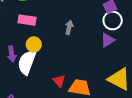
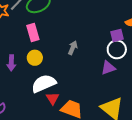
pink rectangle: (27, 20) -> (33, 32), turned 54
white semicircle: (27, 62) -> (44, 84), moved, turned 35

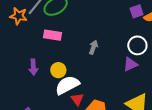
pink rectangle: (33, 32) -> (52, 35), turned -60
purple square: (117, 35) -> (137, 11), moved
yellow circle: (35, 58) -> (58, 70), moved

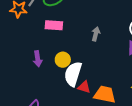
white semicircle: (67, 85) -> (73, 74), turned -40
red triangle: (77, 99) -> (84, 87), turned -32

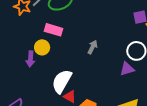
yellow circle: (63, 60) -> (42, 47), moved

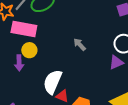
pink rectangle: (53, 30) -> (24, 29), moved, size x1.4
gray arrow: (93, 47) -> (80, 45), turned -64

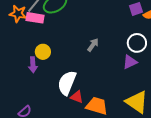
pink rectangle: (24, 29) -> (35, 18), moved, size x0.7
gray arrow: (80, 45) -> (93, 45), turned 80

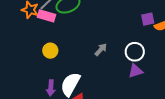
white circle: (137, 43) -> (135, 52), moved
purple arrow: (33, 65) -> (51, 88), moved

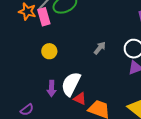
pink rectangle: (46, 16) -> (44, 17), turned 60

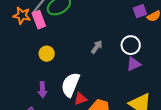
purple arrow: (52, 89) -> (42, 90), moved
red triangle: (80, 99) -> (80, 99), turned -40

